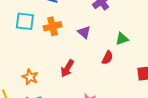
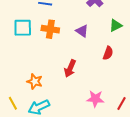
orange cross: (52, 26) -> (50, 29), turned 30
green triangle: (122, 39) -> (116, 25), moved

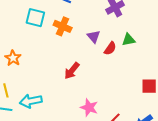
red semicircle: (108, 53) -> (110, 48), moved
orange star: (35, 81) -> (13, 58), moved

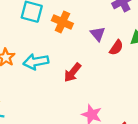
cyan arrow: (31, 101) -> (36, 62), moved

